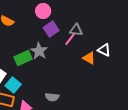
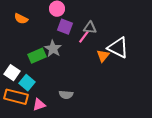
purple square: (51, 29) -> (65, 27), turned -35
white triangle: (104, 50) -> (118, 48), size x1.6
orange triangle: (89, 58) -> (103, 56), turned 40

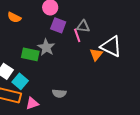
pink line: (84, 37) -> (77, 35), turned -56
green rectangle: (37, 56) -> (30, 54), turned 36

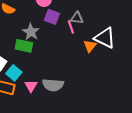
gray star: (46, 47) -> (31, 32), moved
gray semicircle: (59, 93) -> (53, 85), size x1.5
pink triangle: (32, 103) -> (31, 86), moved, turned -40

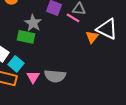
pink line: (71, 27) -> (73, 18), turned -40

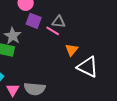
white triangle: (107, 29) -> (88, 67), moved

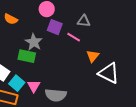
gray triangle: (59, 22) -> (84, 21), moved
pink triangle: (13, 90) -> (34, 86), moved

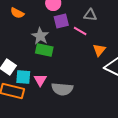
purple square: (55, 27) -> (61, 21), turned -35
green rectangle: (27, 56) -> (44, 50), moved
cyan square: (17, 83) -> (23, 77), turned -35

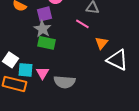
purple square: (61, 21) -> (44, 14), moved

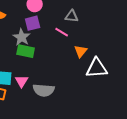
purple square: (44, 14) -> (33, 23), moved
white triangle: (117, 60) -> (97, 68), turned -30

